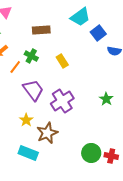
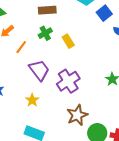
green cross: (31, 56) -> (45, 33), moved, turned 32
brown star: (47, 133) -> (77, 115), moved

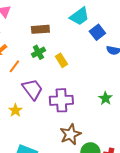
purple cross: (68, 81) -> (61, 100), turned 30
yellow star: (32, 100) -> (15, 110), moved

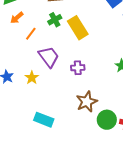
yellow rectangle: (61, 60) -> (78, 28), size x1.6
purple cross: (61, 100) -> (78, 68), size x0.6

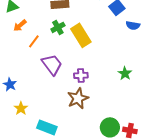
yellow star: (32, 78) -> (21, 108), moved
brown star: (87, 102) -> (78, 98), moved

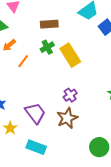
purple trapezoid: (52, 64) -> (35, 113), moved
purple cross: (81, 75) -> (70, 95), turned -32

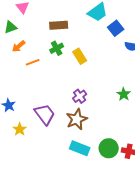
yellow rectangle: (70, 55) -> (80, 56), size x0.7
orange line: (23, 61) -> (33, 62), turned 32
cyan rectangle: (36, 147) -> (80, 148), moved

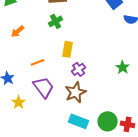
orange arrow: (19, 46) -> (18, 31), moved
yellow rectangle: (80, 56) -> (68, 49), moved, turned 42
orange line: (33, 62) -> (38, 62), moved

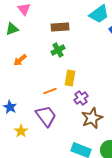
orange line: (38, 62) -> (50, 91), moved
brown star: (76, 92) -> (92, 118), moved

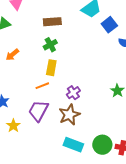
yellow rectangle: (70, 78) -> (51, 68), moved
purple trapezoid: (46, 116) -> (38, 111), turned -115
brown star: (92, 118) -> (69, 115), moved

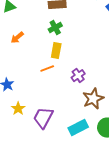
purple trapezoid: (38, 111) -> (43, 118), moved
brown star: (69, 115) -> (93, 99), moved
cyan rectangle: (73, 145) -> (78, 128), turned -48

